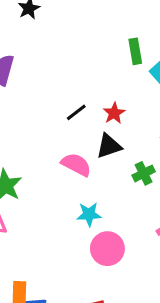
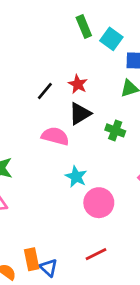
green cross: (144, 173) -> (115, 130), turned -30
cyan star: (89, 214) -> (76, 177), turned -30

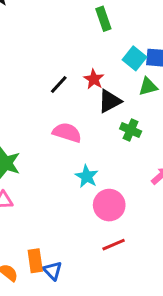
cyan square: (111, 39) -> (135, 58), moved
black triangle: (80, 114) -> (110, 101), moved
red line: (96, 254) -> (114, 245), moved

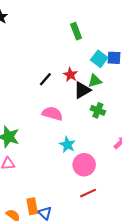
green triangle: (148, 87) -> (95, 81), moved

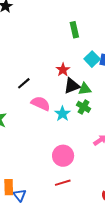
black line: (45, 79) -> (24, 83), moved
green triangle: (95, 81) -> (85, 89), moved
cyan star: (67, 145) -> (62, 114), moved

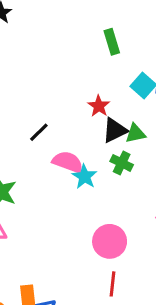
green cross: (84, 107) -> (122, 163), moved
cyan star: (62, 114) -> (85, 177), moved
red line: (63, 183) -> (112, 284), turned -63

